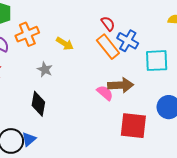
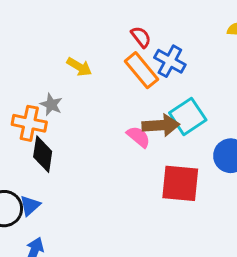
orange cross: (27, 34) -> (29, 123), moved, turned 35
cyan square: (157, 61) -> (188, 116), moved, turned -30

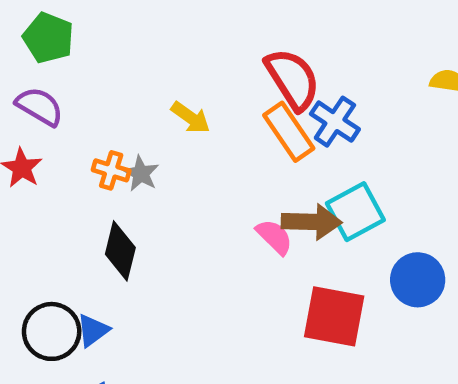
red semicircle: (141, 37) -> (293, 79), size x1.8
orange cross: (29, 123) -> (111, 170), moved, size x0.7

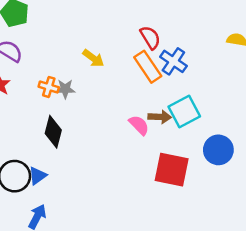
red semicircle: (293, 79) -> (150, 37), size x0.7
gray star: (141, 173) -> (65, 89), turned -30
brown arrow: (311, 222) -> (160, 117), size x0.7

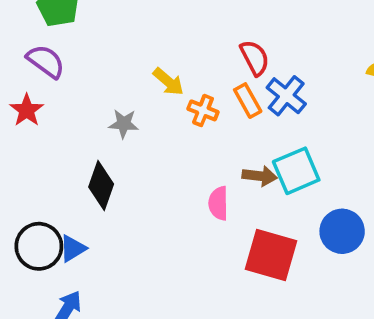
orange rectangle: (148, 67) -> (248, 101), size x0.7
orange cross: (49, 87) -> (203, 110), moved
pink semicircle: (139, 125) -> (218, 203), moved, turned -140

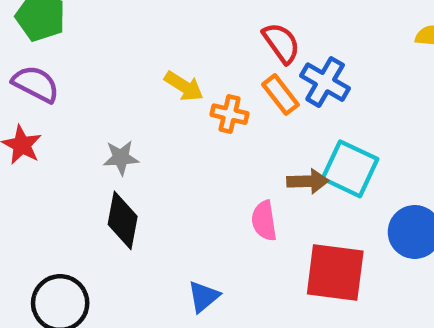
gray star: (124, 124) -> (121, 158), moved
cyan square: (296, 171) -> (350, 169), turned -33
blue triangle: (73, 248) -> (204, 297), moved

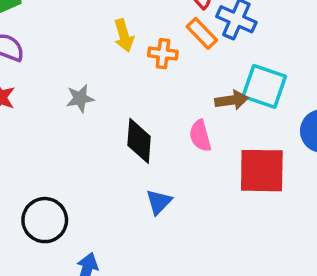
yellow arrow: (184, 86) -> (124, 36), turned 48
black diamond: (123, 220) -> (139, 141), moved

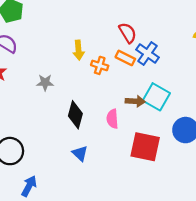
orange rectangle: (202, 33) -> (125, 58), turned -30
blue triangle: (159, 202) -> (80, 153), turned -42

